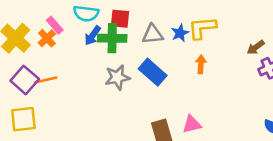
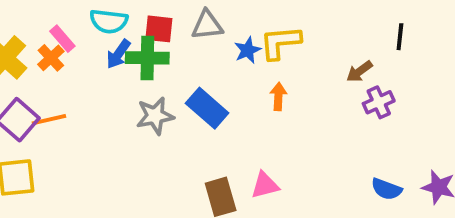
gray triangle: (153, 34) -> (207, 25), moved

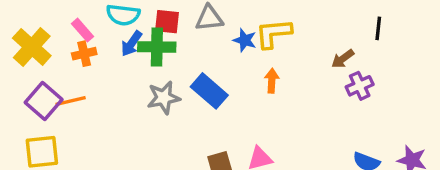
blue star: (248, 50) -> (245, 40), turned -30
orange cross: (51, 58) -> (84, 54), moved, turned 30

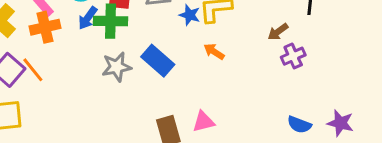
orange cross: (84, 54) -> (45, 27), size x1.4
orange arrow: (272, 81) -> (214, 52), turned -60
orange line: (71, 101) -> (33, 70), turned 64

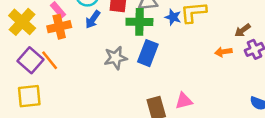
green cross: (111, 21) -> (139, 22), moved
orange arrow: (214, 52) -> (223, 52), moved, turned -42
blue rectangle: (158, 61) -> (148, 53), turned 70

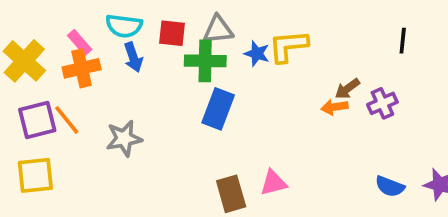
blue arrow: (93, 19) -> (133, 57), turned -54
brown arrow: (243, 30) -> (347, 89), moved
gray star: (116, 58) -> (124, 138), moved
purple square: (30, 60) -> (37, 120), turned 35

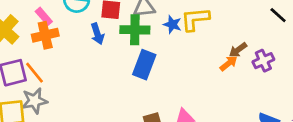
black line: (403, 41) -> (278, 15), turned -54
blue arrow: (133, 57) -> (97, 34), moved
orange arrow: (334, 107) -> (229, 63), turned 150
gray star: (124, 138) -> (34, 101), moved

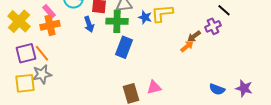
purple cross: (263, 61) -> (213, 26), moved

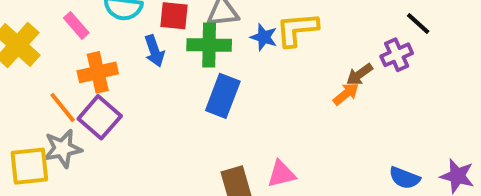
orange cross: (50, 25) -> (98, 72), moved
purple square: (26, 53) -> (100, 117), moved, turned -35

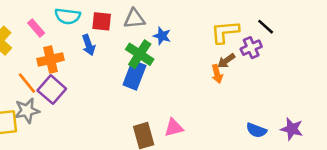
yellow L-shape: (297, 29) -> (225, 32), moved
green cross: (209, 45) -> (140, 54), moved, turned 32
orange arrow: (346, 94) -> (217, 74), turned 114

